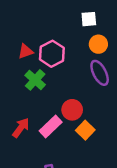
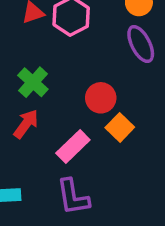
green cross: (35, 80) -> (33, 82), moved
pink rectangle: (51, 127) -> (73, 146), moved

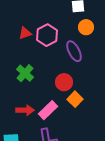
purple ellipse: (141, 44) -> (74, 51), moved
red arrow: (26, 124) -> (25, 110), moved, turned 54

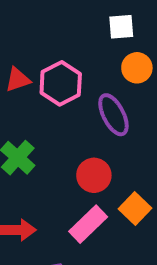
orange square: (75, 99) -> (135, 208), moved
pink rectangle: (48, 110) -> (88, 224), moved

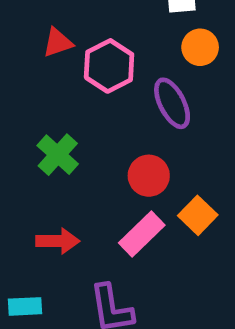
red triangle: (18, 80) -> (58, 43), moved

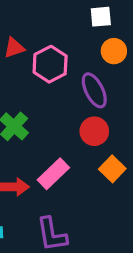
red circle: (149, 176) -> (94, 131), moved
pink rectangle: (142, 234) -> (53, 174), moved

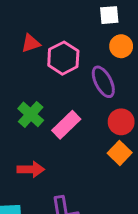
red circle: (94, 131) -> (121, 122), moved
pink rectangle: (53, 174) -> (66, 125), moved

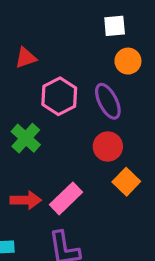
pink hexagon: (63, 58) -> (59, 96), moved
red circle: (121, 122) -> (108, 147), moved
pink rectangle: (66, 125) -> (66, 198), moved

